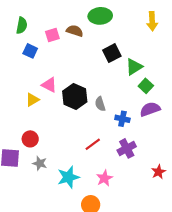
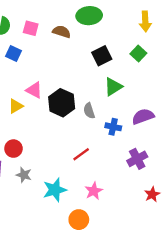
pink square: (52, 35) -> (31, 28), moved, turned 32
green triangle: (134, 67) -> (113, 87), moved
green square: (146, 86) -> (138, 53), moved
purple cross: (127, 148) -> (137, 159), moved
red star: (159, 172) -> (152, 194), moved

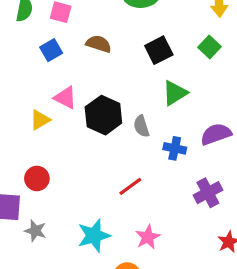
brown semicircle: (62, 32) -> (99, 44), moved
blue square: (13, 53) -> (51, 50), moved, turned 35
gray star: (24, 175) -> (35, 231), moved

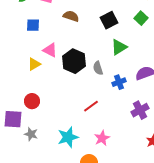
blue square: (51, 50) -> (33, 25), moved, turned 32
blue cross: (175, 148) -> (119, 82), turned -32

